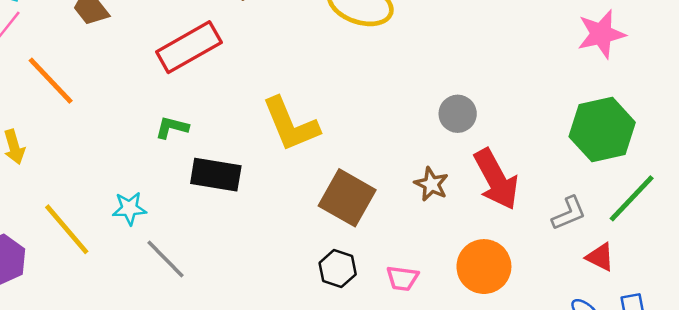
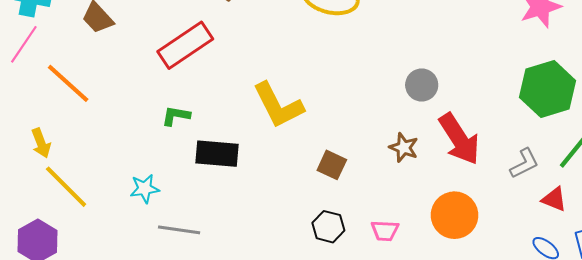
brown square: (347, 198) -> (332, 165), size x0.6
yellow line: (67, 229) -> (66, 187), moved
gray line: (166, 259) -> (179, 230), turned -33

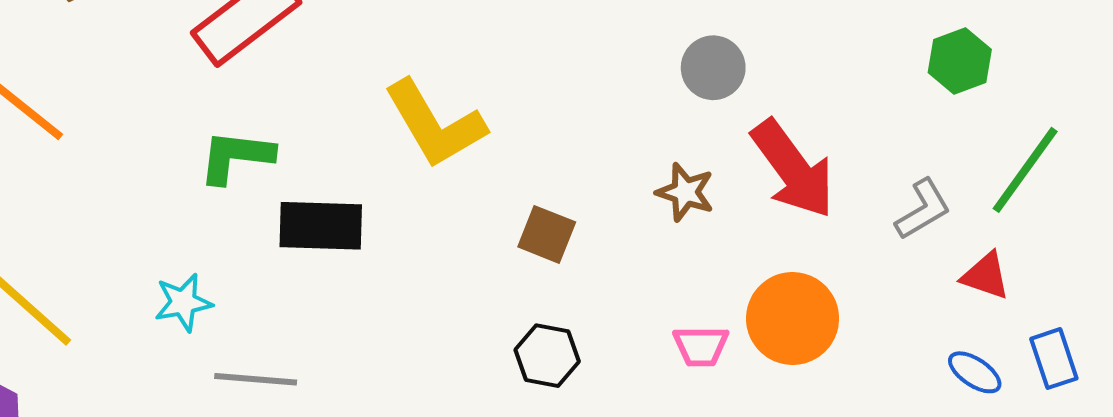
green hexagon: (548, 89) -> (960, 61), size x0.6
green L-shape: (176, 116) -> (236, 157), size x1.4
pink trapezoid: (385, 231) -> (701, 346), moved

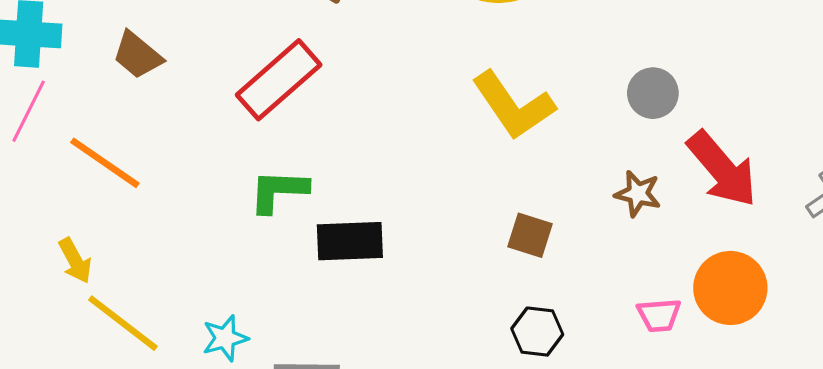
yellow L-shape: (435, 124) -> (513, 105), moved
cyan star: (183, 302) -> (225, 338), moved

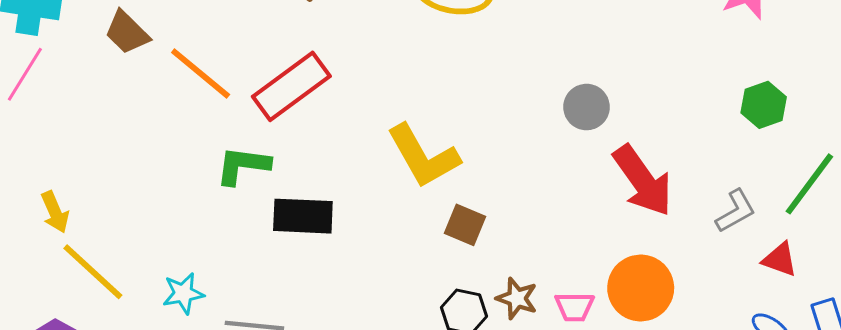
red rectangle: (279, 80) -> (291, 86), moved
yellow L-shape: (513, 105) -> (423, 156), moved
orange line: (105, 163) -> (201, 74), moved
brown star: (638, 194) -> (517, 298), moved

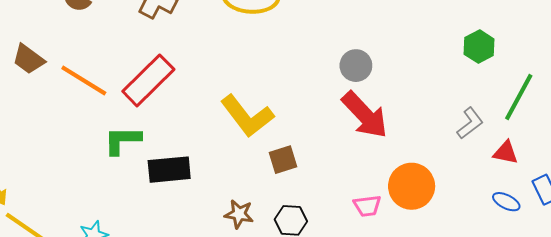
red arrow: (643, 181) -> (365, 115), moved
brown square: (465, 225) -> (283, 160), turned -32
brown star: (517, 298) -> (239, 214), moved

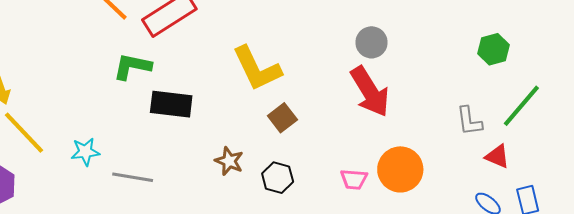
gray L-shape: (470, 123) -> (469, 121), turned 108
brown square: (283, 160) -> (282, 118), turned -32

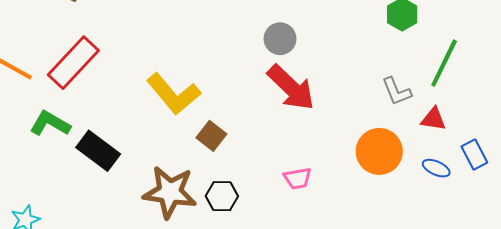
green L-shape: (132, 66) -> (50, 124), turned 33
black rectangle: (171, 104) -> (98, 151), turned 45
brown star: (229, 161) -> (170, 192), size x1.8
orange circle: (400, 169) -> (379, 151), moved

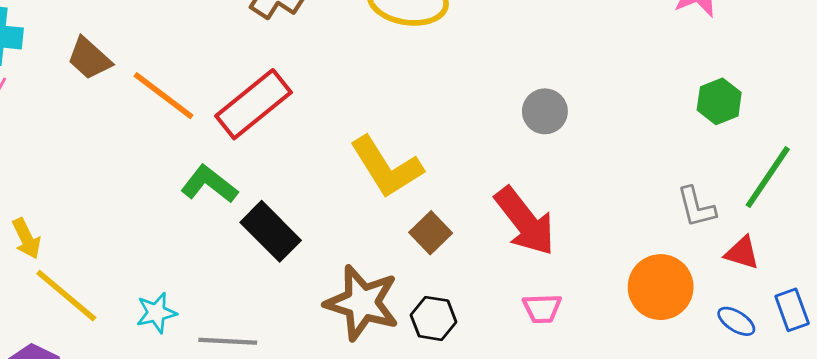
red arrow: (291, 88) -> (525, 221), moved

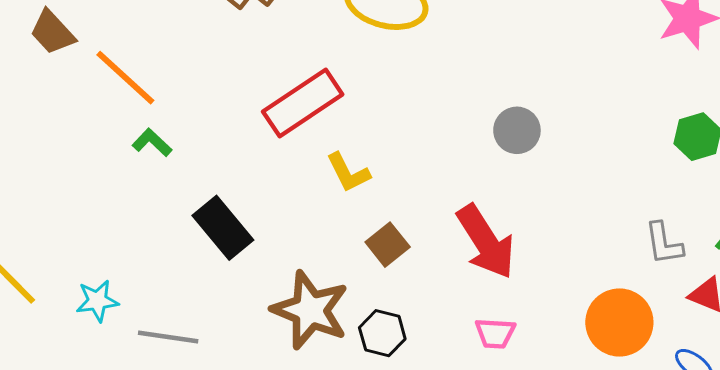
red rectangle: (253, 104) -> (303, 103), moved
yellow L-shape: (386, 167) -> (348, 173), size x0.6
green L-shape: (209, 184) -> (152, 143), moved, size x0.7

